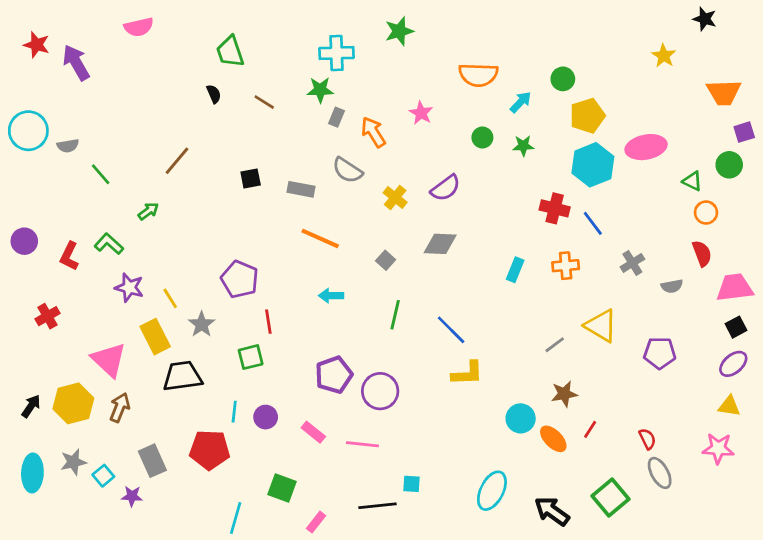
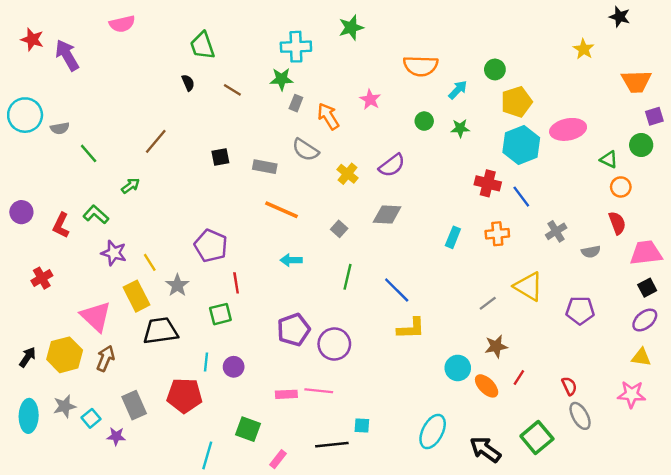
pink rectangle: (313, 432) -> (286, 394), moved, turned -42

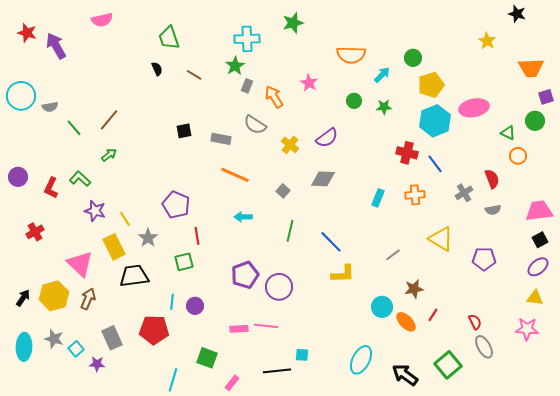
green star: (282, 79) -> (235, 66), turned -30
brown line: (156, 141) -> (109, 120), moved
red semicircle: (617, 223) -> (492, 179), moved
gray line: (488, 303) -> (393, 255), moved
gray star: (65, 406) -> (54, 339), turned 30

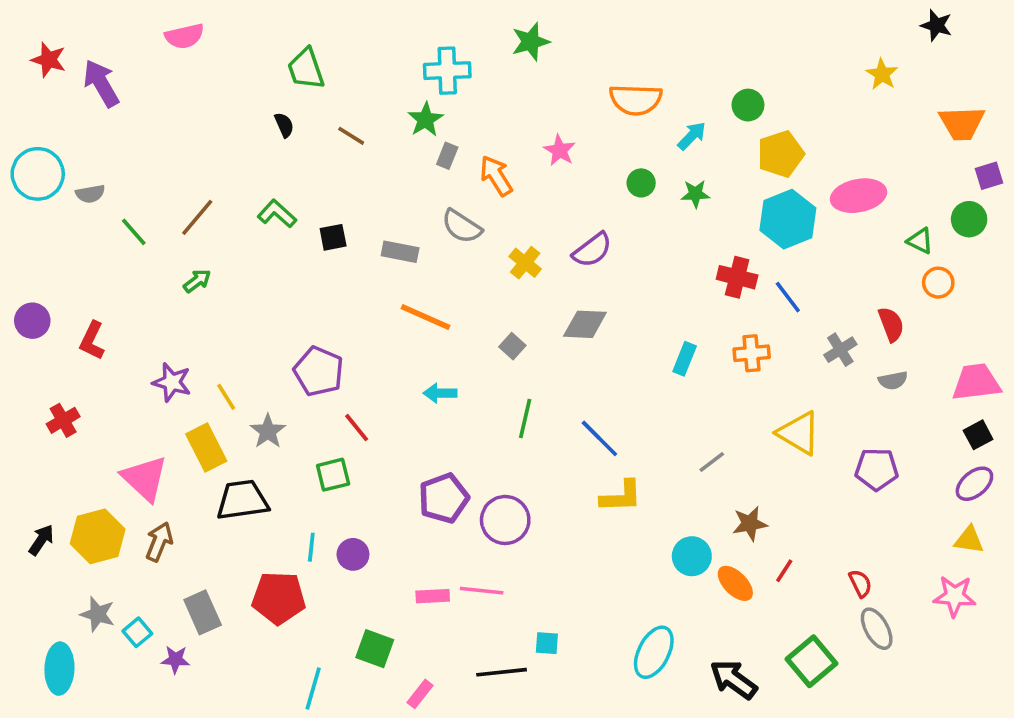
green L-shape: (80, 179) -> (277, 214), moved
red line: (197, 236) -> (357, 428), turned -30
cyan ellipse: (24, 347) -> (59, 669), moved

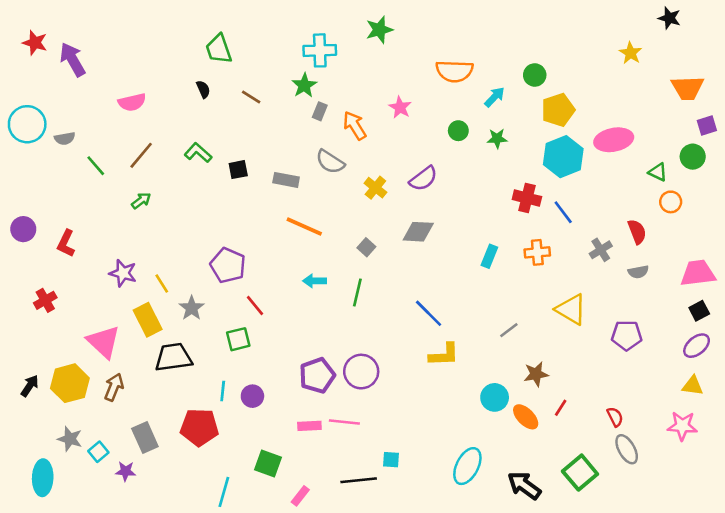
pink semicircle: (184, 36) -> (132, 102), moved
green line: (525, 419) -> (357, 293), moved
purple pentagon: (444, 498) -> (317, 375), moved

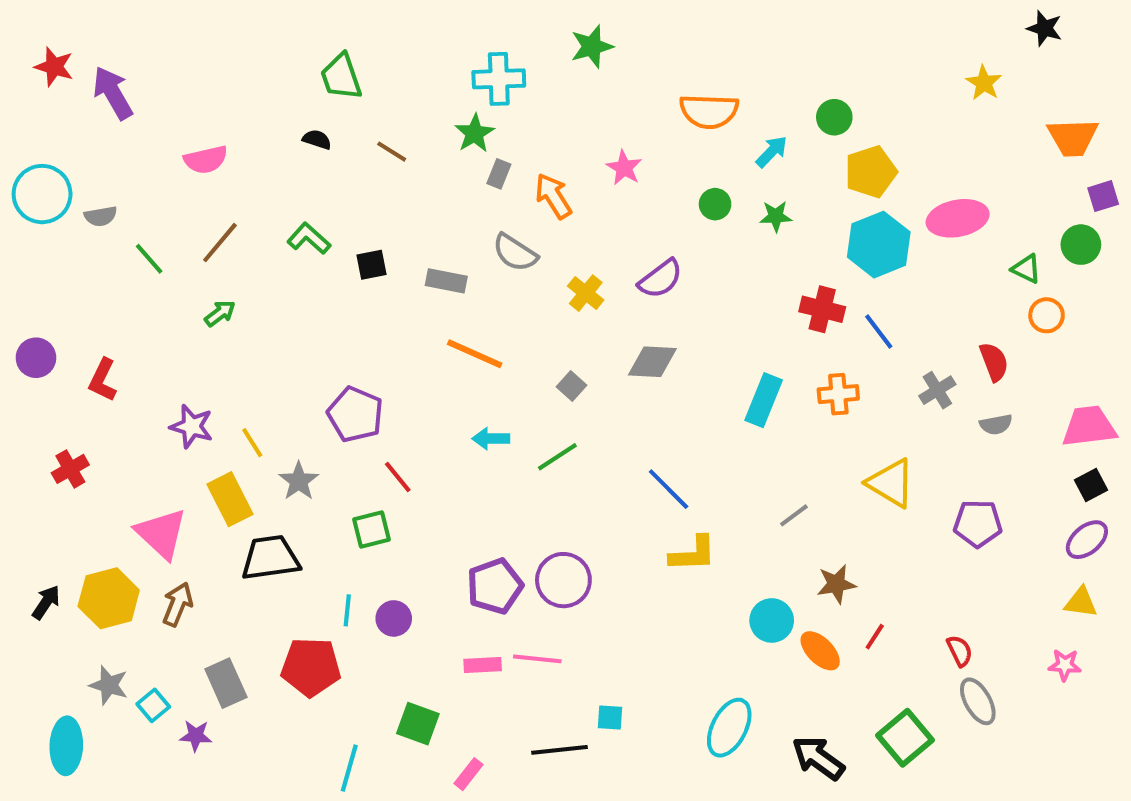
black semicircle: (203, 89) -> (317, 139), turned -48
cyan rectangle: (489, 256) -> (764, 400), size x1.4
green line: (357, 293) -> (557, 457), turned 44
pink star: (682, 426) -> (1065, 665), size x0.7

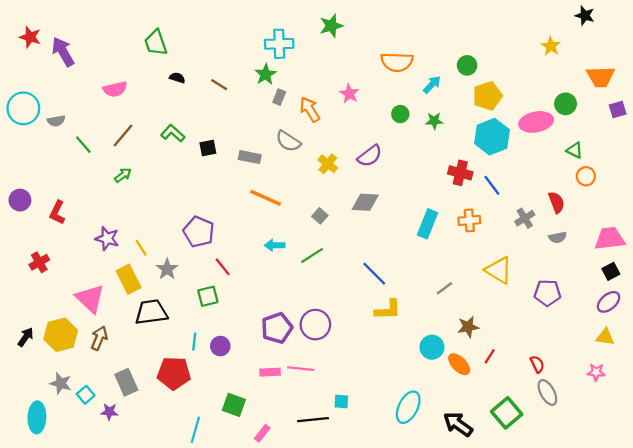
green trapezoid: (341, 77) -> (156, 43), moved
green circle: (1081, 245) -> (566, 104), moved

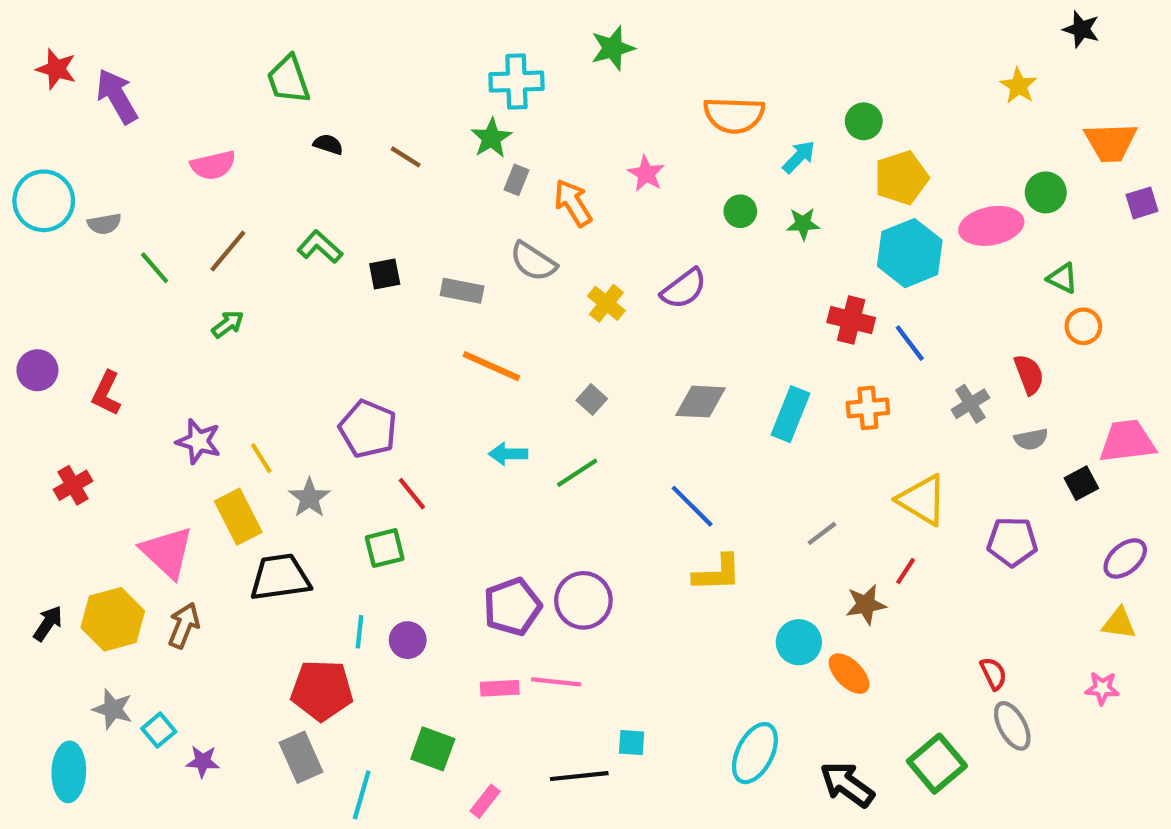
gray diamond: (365, 202) -> (701, 402), moved
black square: (611, 271) -> (1081, 483), moved
red line: (490, 356) -> (906, 571), moved
gray rectangle: (126, 382) -> (301, 757), moved

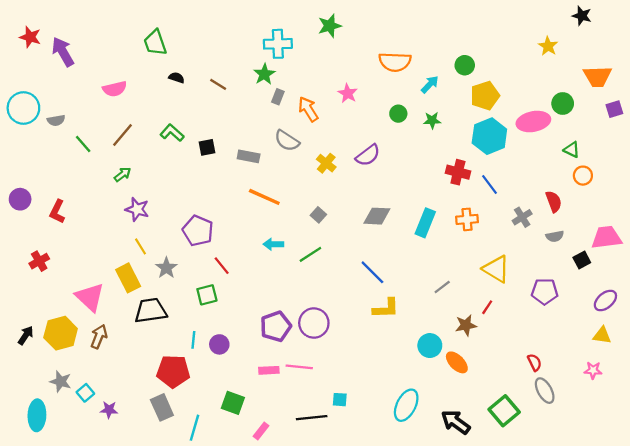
purple star: (198, 441) -> (137, 209), moved

